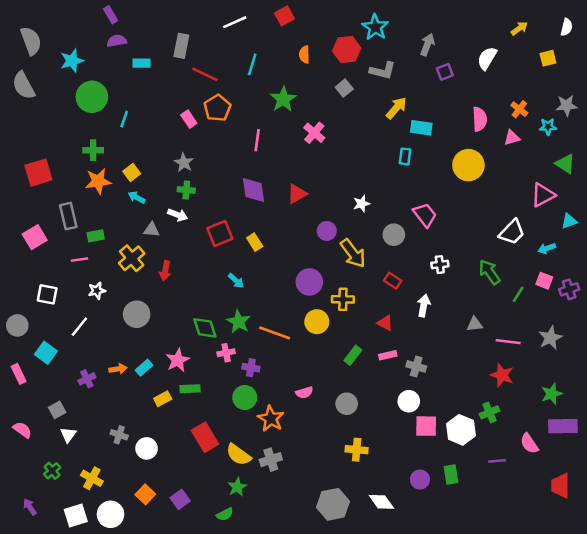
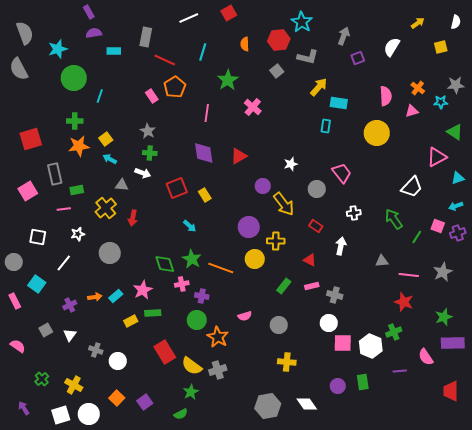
cyan arrow: (547, 248) -> (456, 206), moved
white triangle: (68, 435) -> (70, 335), moved

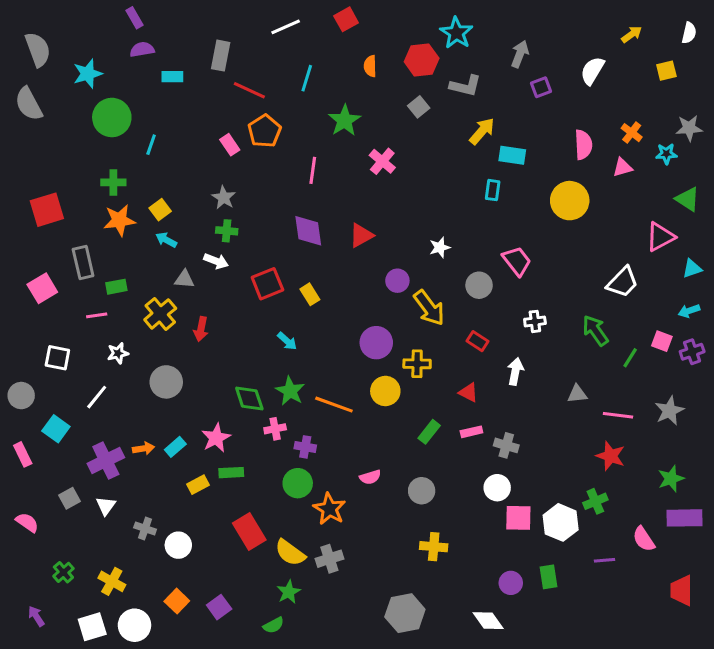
purple cross: (70, 305) -> (106, 460), size x1.6
white diamond: (307, 404) -> (488, 621), moved

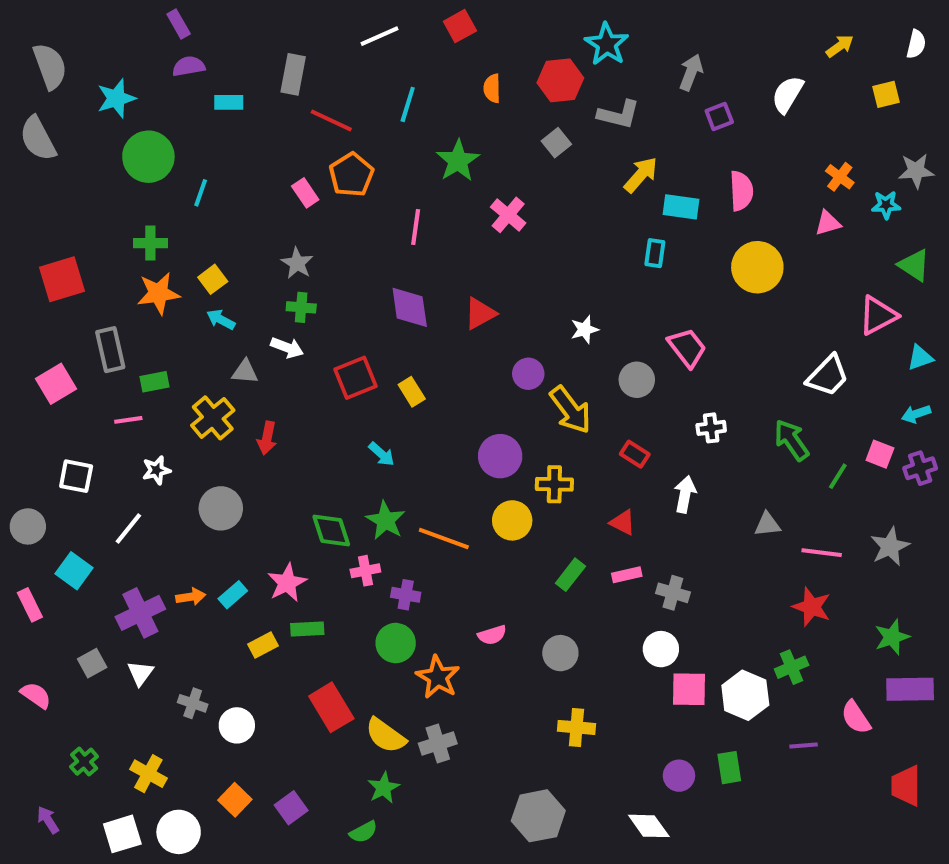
pink semicircle: (583, 145) -> (741, 191), moved

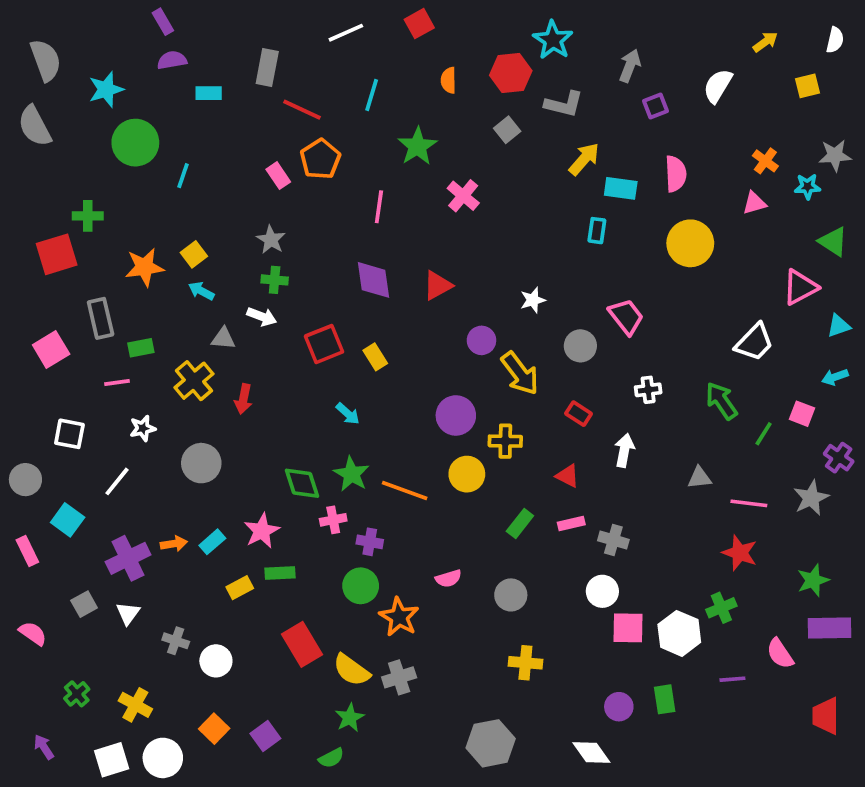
green cross: (150, 243) -> (88, 216), moved
purple cross: (920, 468) -> (839, 458), moved, turned -36

